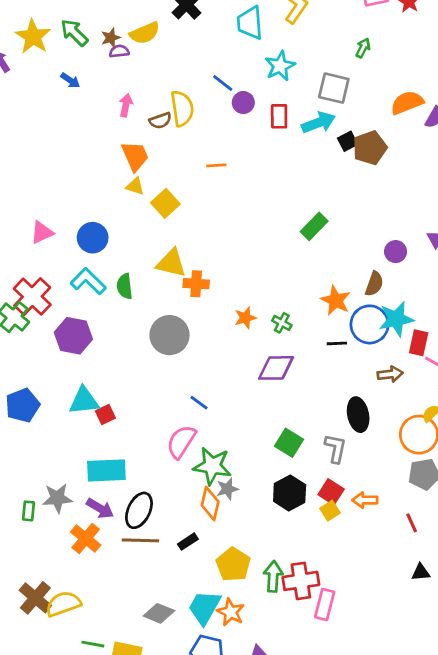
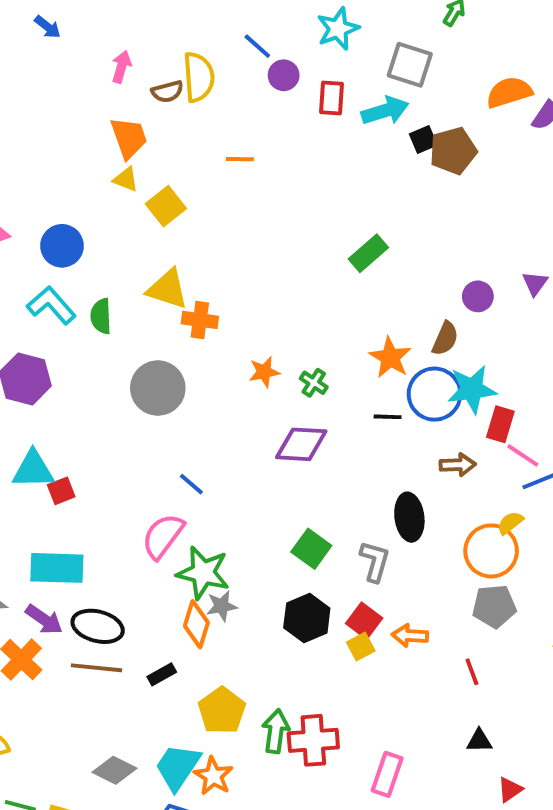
black ellipse: (139, 510) -> (98, 626), turned 75
pink rectangle: (325, 605) -> (387, 774), moved

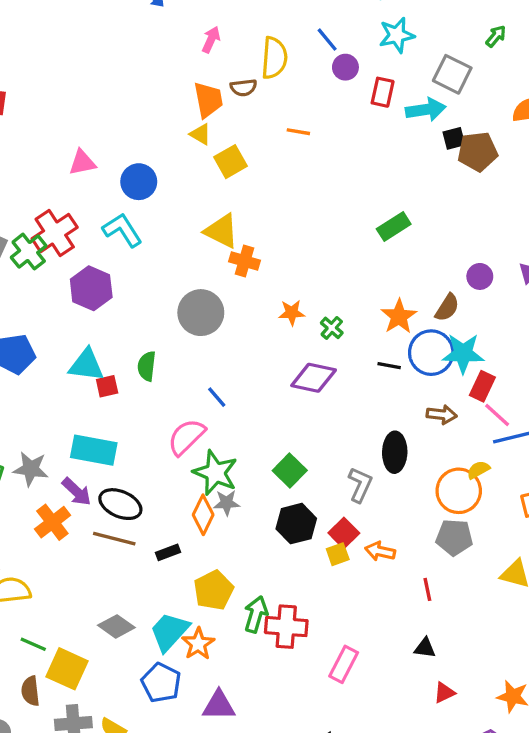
brown semicircle: (167, 92) -> (243, 88), moved
green semicircle: (101, 316) -> (147, 366), moved
green square: (311, 549) -> (290, 471), moved

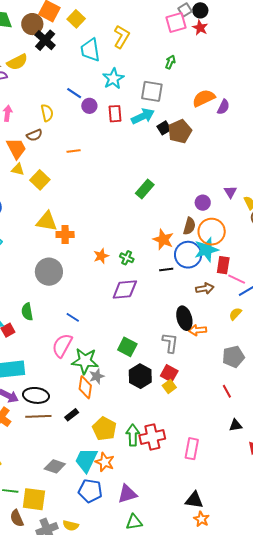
yellow semicircle: (274, 58) -> (47, 113), size x0.7
orange circle: (459, 491) -> (212, 232), moved
orange arrow: (380, 551) -> (197, 330), moved

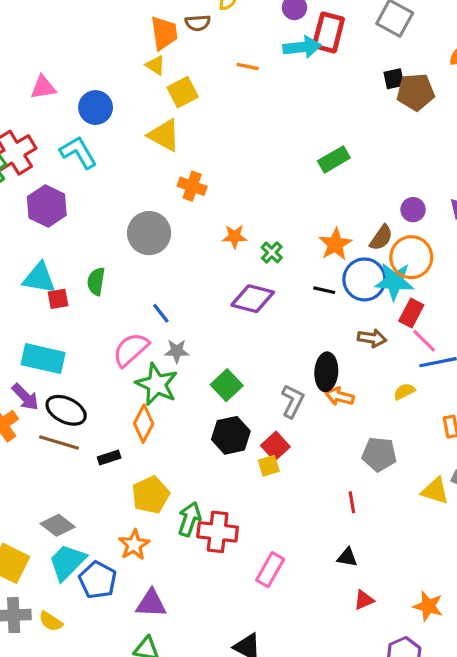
red rectangle: (115, 114) -> (328, 32), size x1.4
cyan arrow: (143, 116) -> (302, 47), moved
yellow triangle: (47, 221) -> (164, 135), moved
gray star: (97, 376) -> (177, 351), moved
cyan trapezoid: (86, 460) -> (67, 562), moved

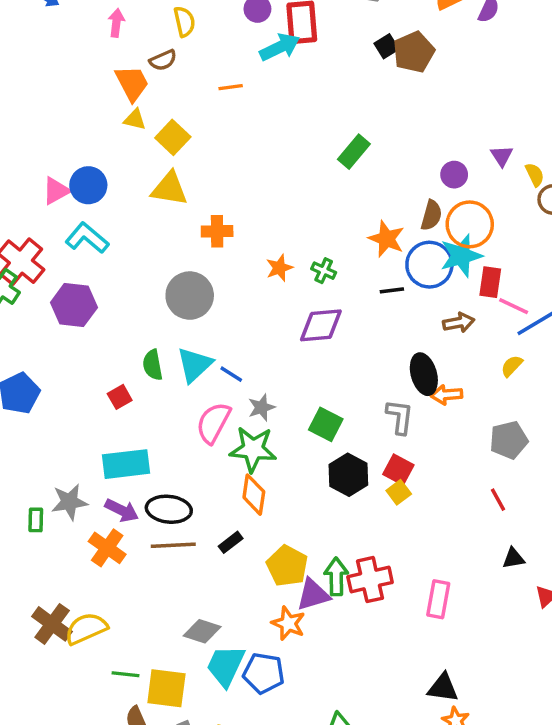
pink triangle: (43, 87) -> (56, 191), moved
cyan triangle: (39, 278) -> (195, 365), moved, turned -33
purple triangle: (151, 603) -> (313, 595), moved

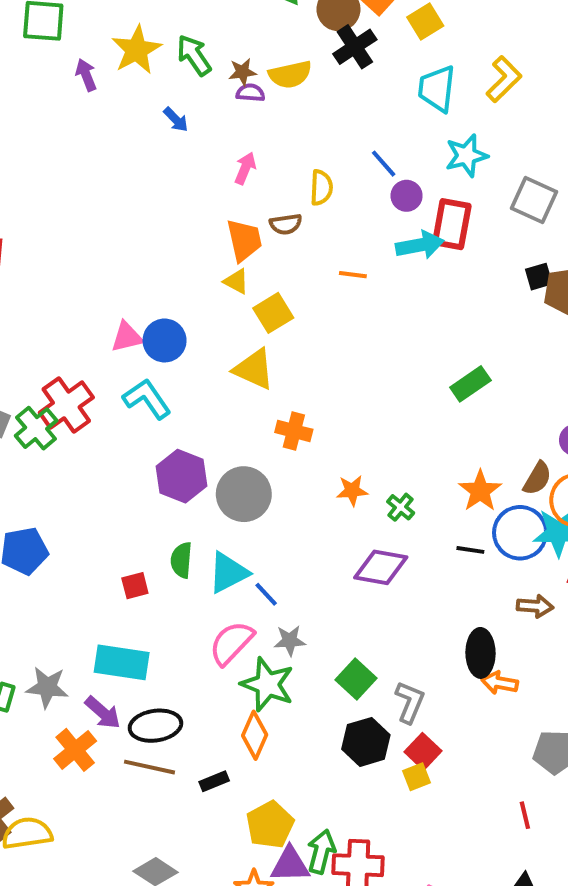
purple hexagon: (74, 305) -> (181, 476), moved
gray L-shape: (400, 417) -> (410, 702), moved
black ellipse: (169, 509) -> (155, 726), turned -30

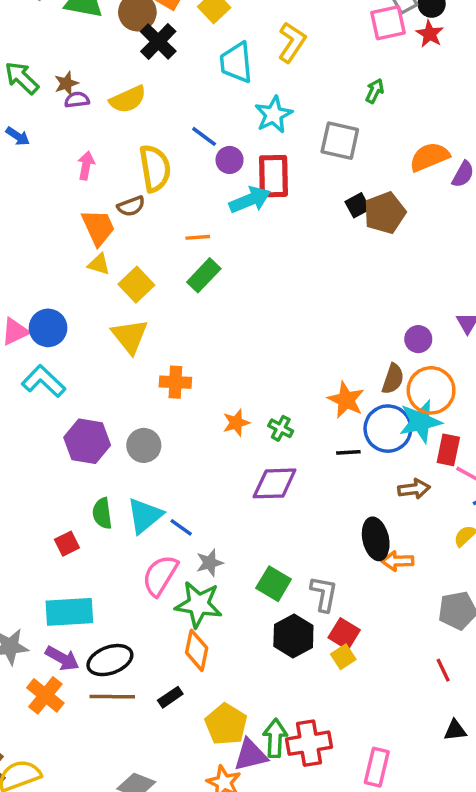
yellow semicircle: (290, 75) -> (128, 99), moved
yellow semicircle: (321, 188) -> (155, 168), size x1.5
yellow triangle: (254, 369) -> (130, 336), turned 39
green rectangle: (470, 384) -> (204, 275), moved
gray circle: (244, 494) -> (144, 445), size x0.7

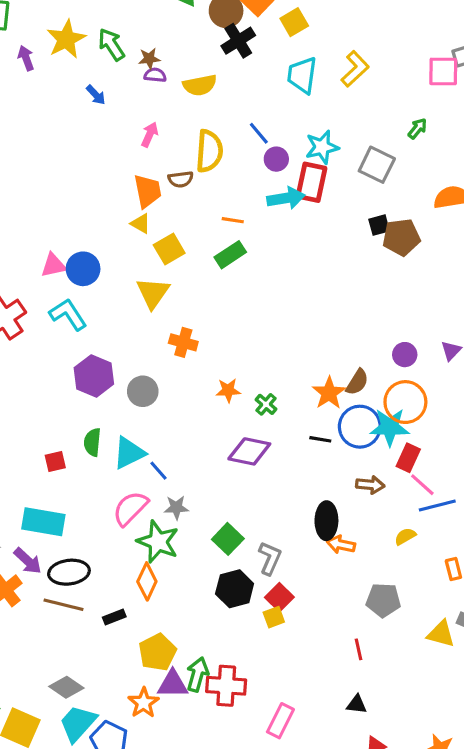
cyan star: (274, 115) -> (322, 147), moved
brown semicircle: (393, 379) -> (357, 382), moved

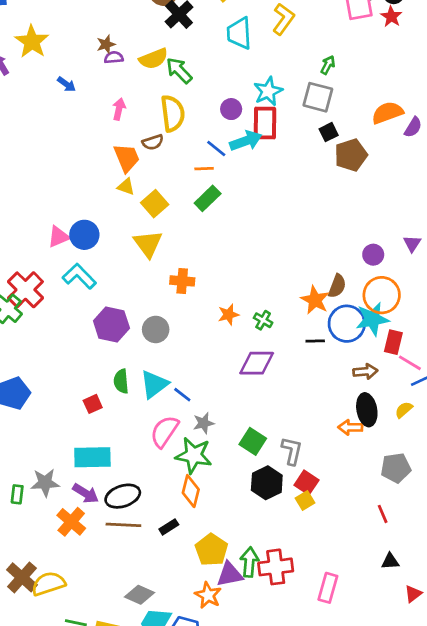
green arrow: (111, 45) -> (179, 70), moved
green arrow: (417, 128) -> (328, 65), moved
blue line: (259, 133) -> (216, 148), moved
black square: (379, 225) -> (329, 132), moved
black ellipse: (326, 521) -> (367, 410), moved

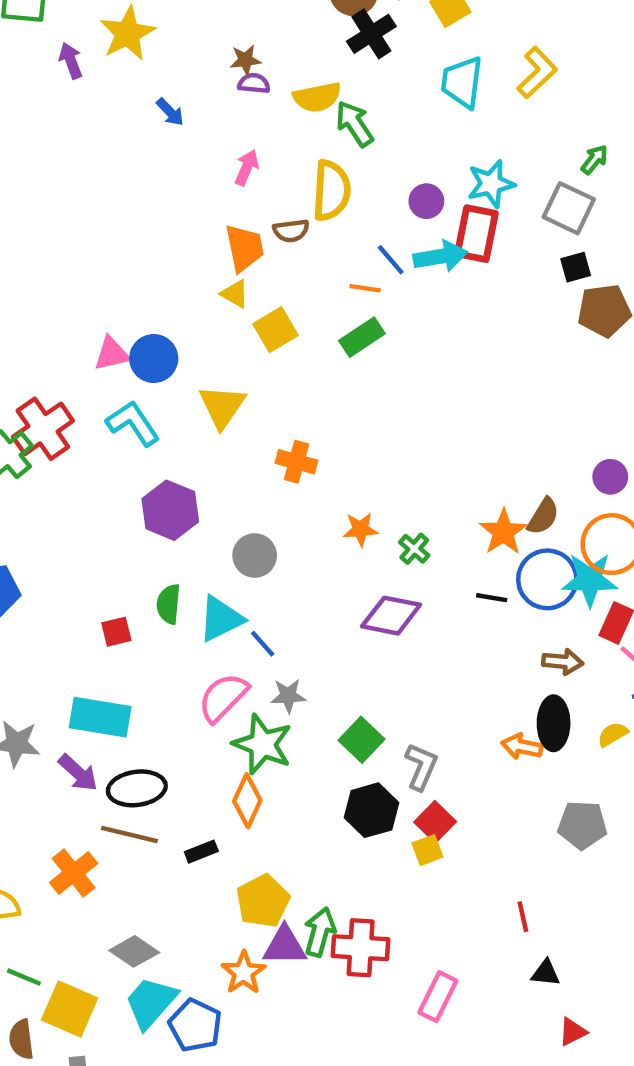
yellow triangle: (148, 244) -> (222, 406), moved
gray circle: (156, 329) -> (255, 555), moved
red line: (383, 514) -> (523, 917), moved
orange cross: (71, 522) -> (74, 873), moved

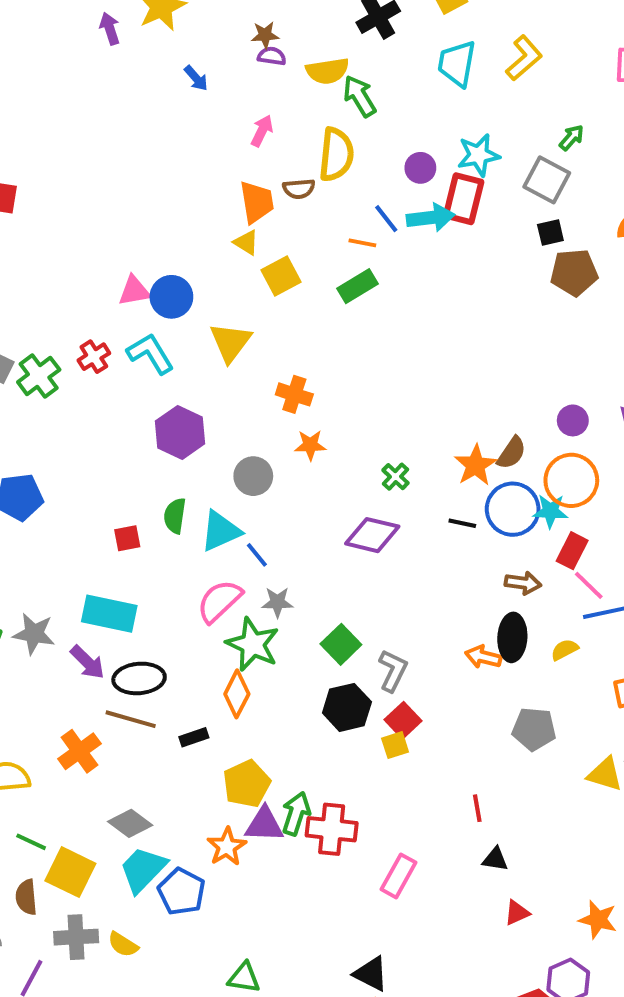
red cross: (43, 429) -> (94, 357), moved, size x0.6
orange star: (361, 529) -> (310, 445), moved
cyan star: (590, 580) -> (550, 511), size x0.7

